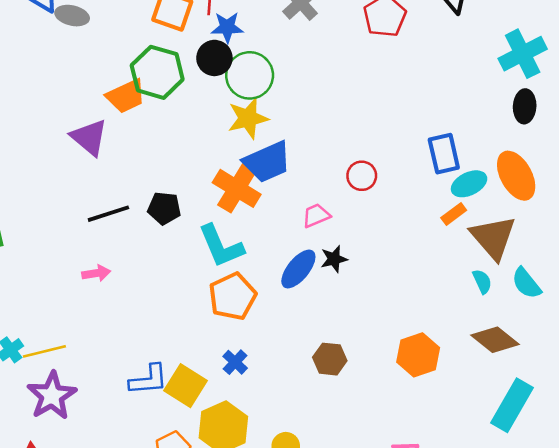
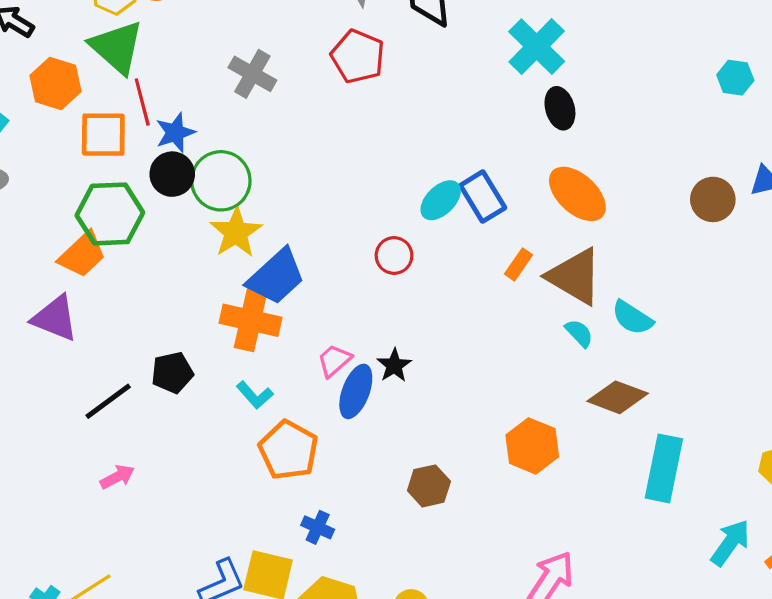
cyan ellipse: (469, 184) -> (441, 200), moved
pink trapezoid: (316, 216) -> (334, 361), moved
cyan L-shape: (221, 246) -> (255, 395), size x0.6

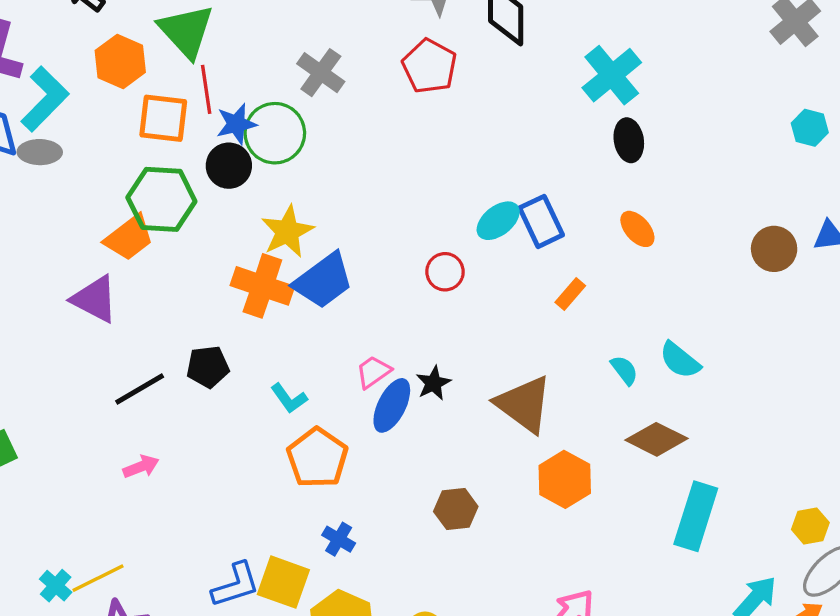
green circle: (221, 181) -> (275, 133), moved
orange ellipse: (577, 194) -> (637, 229), size x0.6
brown triangle: (575, 276) -> (524, 404), moved
orange cross: (251, 320) -> (262, 286), moved

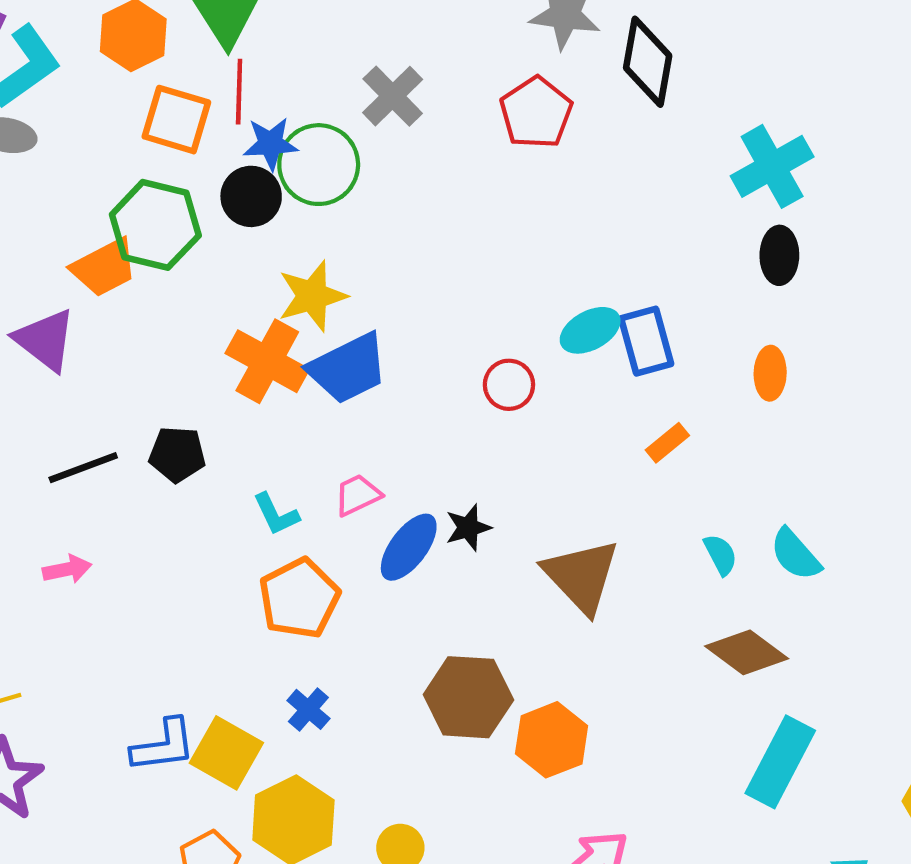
orange ellipse: (637, 229) -> (770, 373), turned 33
pink trapezoid: (373, 372) -> (357, 495), moved
orange hexagon: (565, 479) -> (552, 740), moved
brown hexagon: (456, 509) -> (468, 697), size x1.5

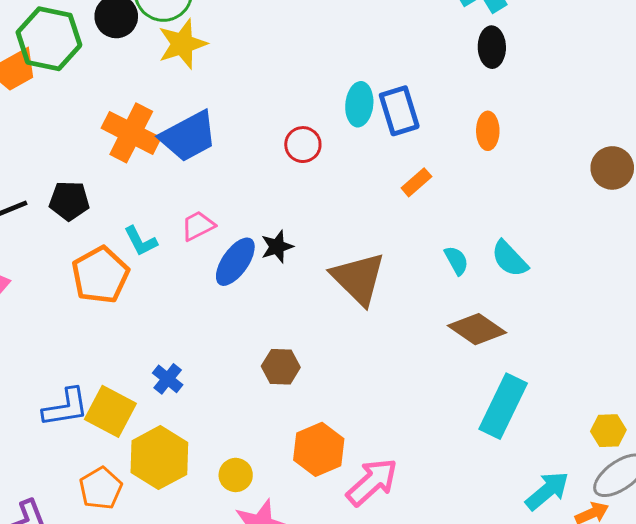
yellow star: (312, 296) -> (182, 44), moved
cyan ellipse: (590, 330) -> (359, 104), turned -54
orange pentagon: (299, 598) -> (100, 275), moved
brown hexagon: (468, 697) -> (281, 367), size x0.6
orange hexagon: (552, 740) -> (319, 449), moved

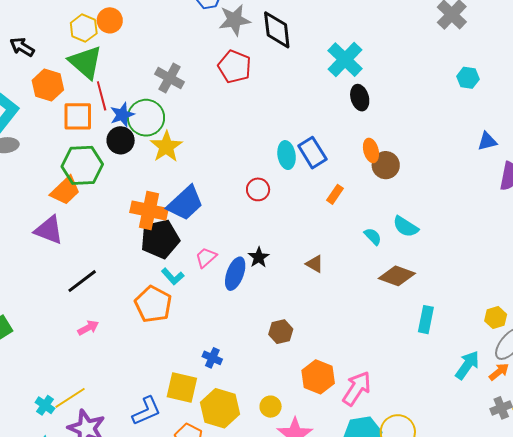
brown circle: (612, 168) -> (386, 165), moved
black pentagon: (69, 201) -> (160, 239), moved, size x1.5
brown triangle: (358, 278) -> (315, 264), size x0.5
cyan rectangle: (503, 406) -> (426, 320), size x0.7
blue L-shape: (66, 407) -> (146, 411), moved

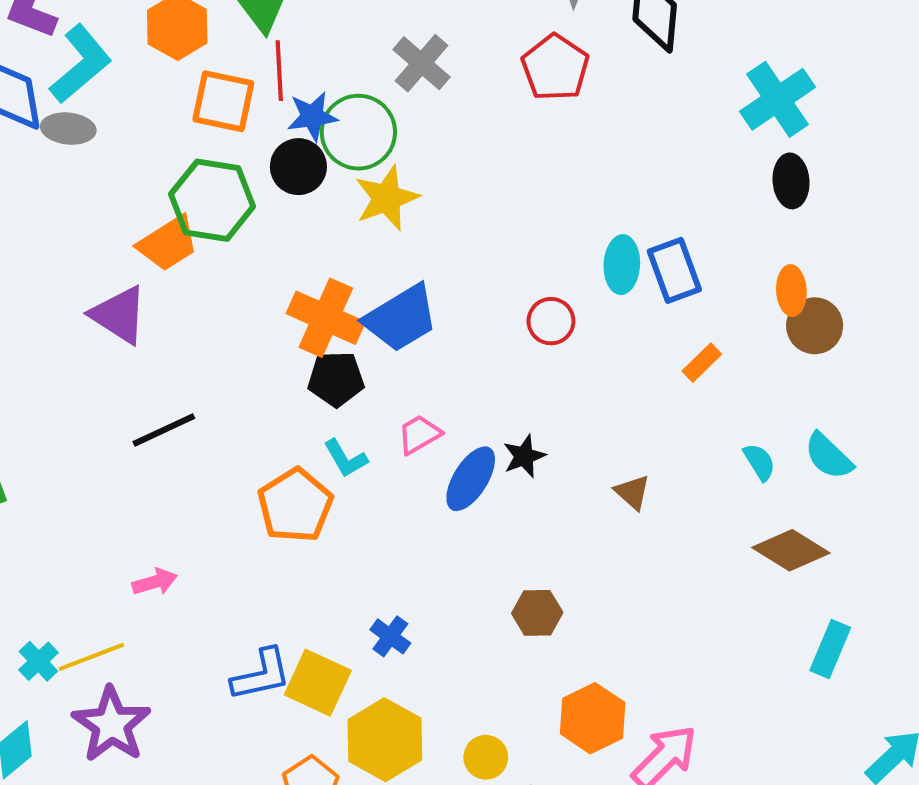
black pentagon: (160, 239) -> (336, 379), size x0.7
pink arrow: (88, 328) -> (155, 582), moved
blue L-shape: (146, 411) -> (261, 675), moved

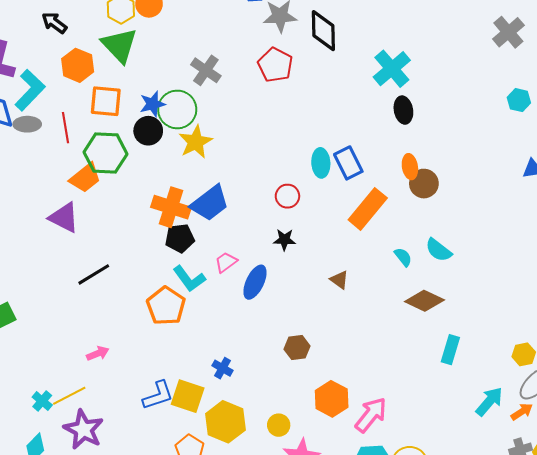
red line: (279, 71) -> (66, 128), moved
orange rectangle: (702, 363) -> (368, 209), size x2.0
black star: (524, 456) -> (284, 240), moved, turned 30
cyan L-shape: (346, 458) -> (189, 279), size x1.4

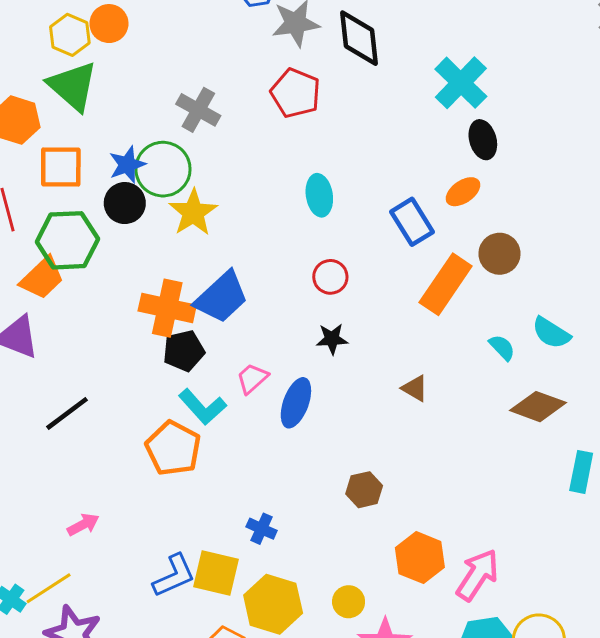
cyan ellipse: (321, 163) -> (319, 195), moved
orange ellipse: (410, 167) -> (463, 192), moved, turned 70
brown circle: (424, 184) -> (500, 254), moved

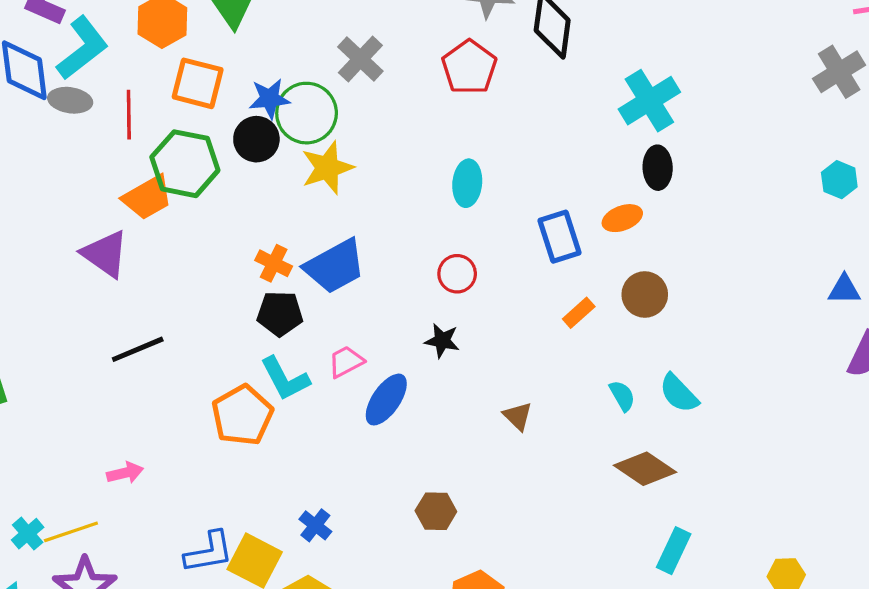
orange rectangle: (446, 284) -> (579, 313), size x0.5
orange cross: (167, 308) -> (274, 263), size x0.6

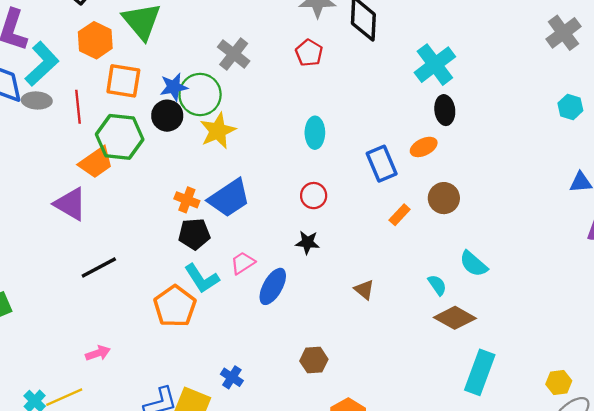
red pentagon: (469, 67) -> (309, 53), size x0.7
cyan semicircle: (622, 396) -> (437, 285), moved
cyan rectangle: (674, 551) -> (480, 372), size x1.4

